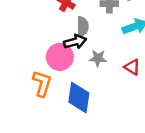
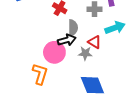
red triangle: (132, 67) -> (95, 42), moved
blue diamond: (79, 98) -> (92, 85), moved, turned -30

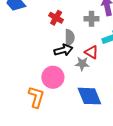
pink circle: (54, 52) -> (53, 77), moved
orange L-shape: (40, 74) -> (36, 97), moved

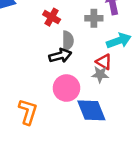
red triangle: (92, 52) -> (104, 62), moved
gray star: (82, 64) -> (100, 74), moved
pink circle: (53, 77) -> (67, 88), moved

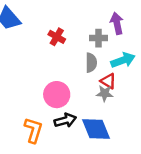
gray semicircle: (68, 41) -> (91, 63), moved
black arrow: (60, 56) -> (65, 120), moved
pink circle: (67, 88) -> (57, 95), moved

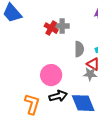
gray cross: (98, 38) -> (62, 26), moved

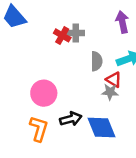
pink circle: (51, 75) -> (44, 93), moved

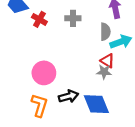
red cross: (62, 35) -> (39, 19), moved
gray semicircle: (97, 61) -> (105, 32), moved

